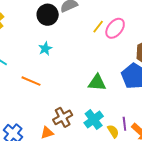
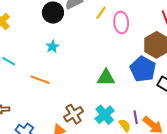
yellow line: (98, 27) -> (101, 13), moved
pink ellipse: (115, 28) -> (121, 22), turned -40

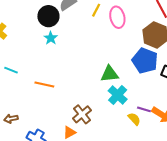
cyan star: (52, 47) -> (51, 38), moved
cyan cross: (105, 115) -> (118, 95), moved
purple line: (136, 117) -> (144, 109), turned -56

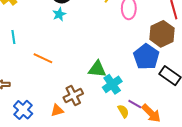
cyan line: (11, 70) -> (13, 37), turned 48
green triangle: (109, 74) -> (97, 69), moved

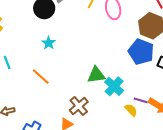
cyan star: (59, 14) -> (49, 43), moved
orange line: (43, 58) -> (41, 77), turned 30

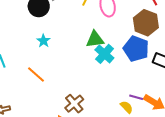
green triangle: (96, 75) -> (95, 39), moved
cyan cross: (114, 86) -> (104, 54), moved

